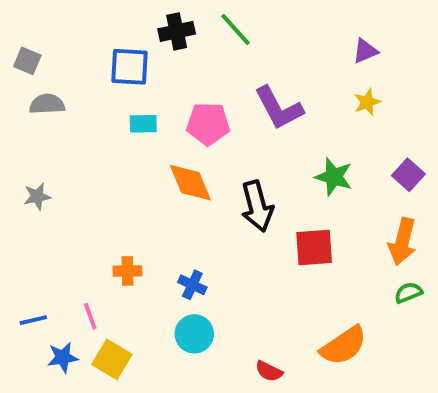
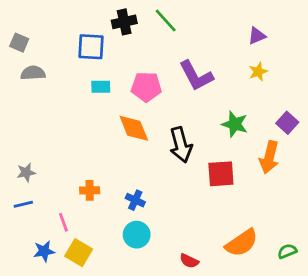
gray star: (37, 196) -> (26, 172), moved
orange arrow: (402, 242) -> (269, 157), moved
green semicircle: (408, 293) -> (287, 251), moved
blue line: (33, 320) -> (23, 204), moved

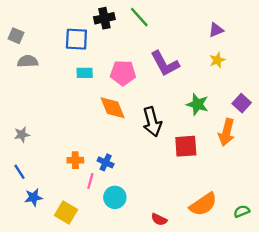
gray star: (26, 172) -> (22, 135), moved
blue cross: (135, 200) -> (106, 162), moved
blue line: (23, 204) -> (19, 172), turned 70
pink line: (63, 222) -> (90, 181), moved, turned 35
blue star: (44, 251) -> (33, 197), moved

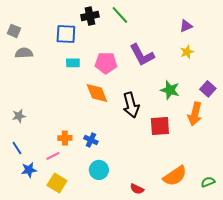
pink line: (90, 181) -> (53, 156), moved, turned 48

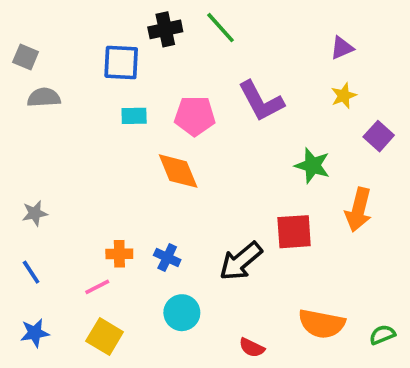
purple square: (208, 89) -> (379, 136), moved
black arrow: (131, 105) -> (241, 261), moved, turned 65
blue star: (29, 170) -> (35, 333), moved
orange semicircle: (175, 176) -> (322, 324), turned 45

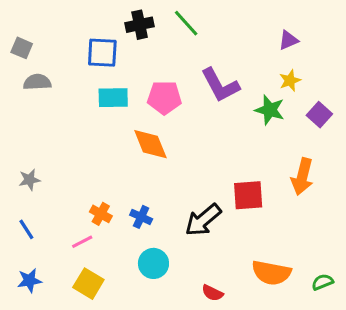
cyan rectangle: (134, 116) -> (113, 98), size x1.4
green star: (312, 166) -> (270, 110), moved
orange cross: (119, 254) -> (101, 214), turned 30

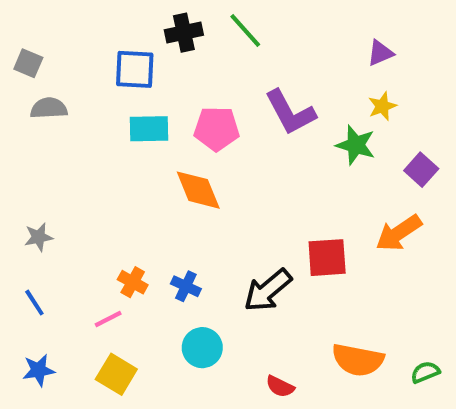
purple square: (319, 115) -> (421, 170), moved
orange arrow: (302, 177) -> (399, 233), turned 42

